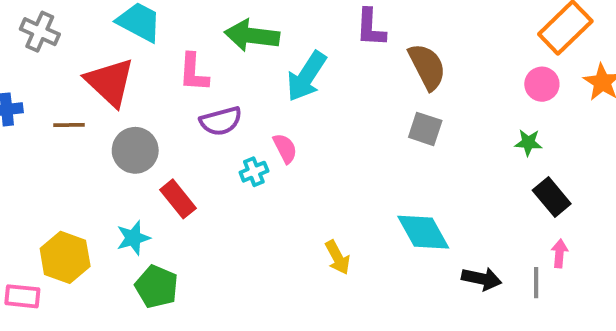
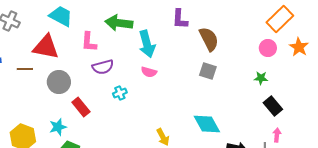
cyan arrow: (306, 76) -> (147, 44), turned -48
red triangle: (110, 82) -> (46, 47), turned -32
pink semicircle: (285, 148) -> (149, 72), moved, turned 133

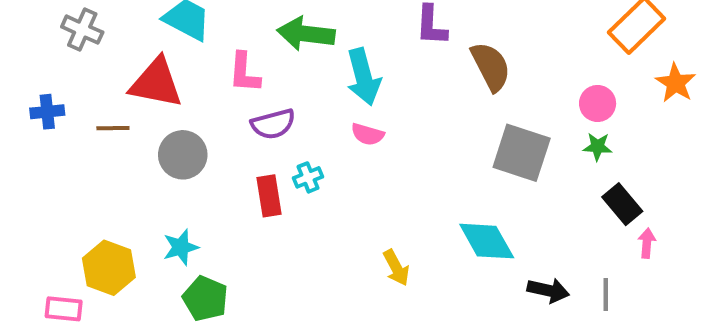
pink circle: (268, 48) -> (598, 103), moved
gray square: (208, 71) -> (522, 153), moved, size x1.6
red rectangle: (81, 107) -> (269, 196), moved, turned 30
pink arrow: (277, 135) -> (647, 243), moved

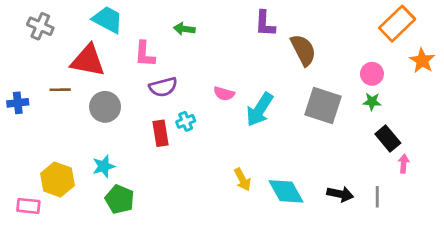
green arrow: (306, 34) -> (184, 29), size x0.6
cyan arrow: (363, 77) -> (260, 109), moved, turned 48
blue cross: (47, 112) -> (18, 103), moved
cyan diamond: (487, 241) -> (286, 191), moved

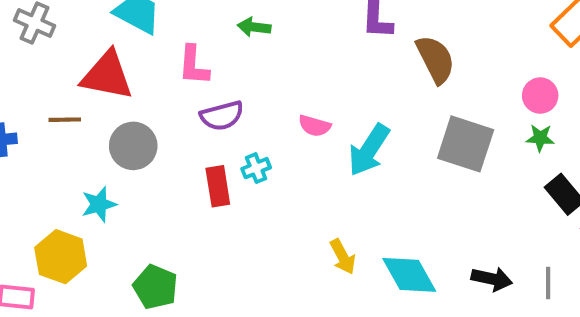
cyan star: (104, 166) -> (99, 204), moved

